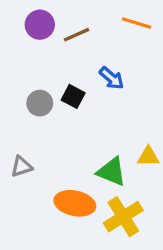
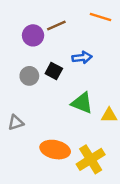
purple circle: (40, 25) -> (33, 35), moved
blue arrow: (112, 78) -> (82, 58), turned -48
green triangle: (112, 172) -> (82, 103), moved

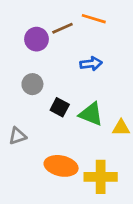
orange line: (100, 17) -> (94, 19), moved
black square: (54, 71) -> (60, 107), moved
yellow cross: (91, 159) -> (101, 177), turned 32

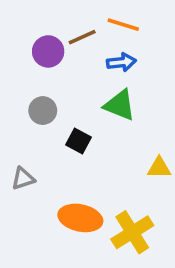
blue arrow: (91, 64) -> (122, 62), moved
green triangle: (91, 114) -> (120, 105), moved
yellow cross: (101, 177) -> (132, 232), turned -32

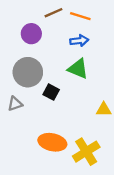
brown line: (82, 37) -> (53, 13), moved
gray circle: (43, 111) -> (28, 72), size x1.6
gray triangle: (23, 179) -> (15, 104), moved

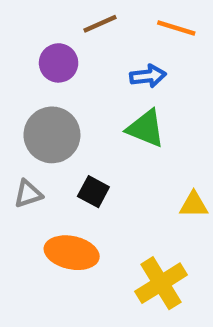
orange line: (80, 16) -> (176, 28), moved
black square: (51, 92) -> (93, 192), moved
orange ellipse: (52, 142) -> (72, 253), moved

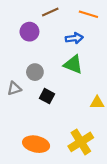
gray circle: (52, 135) -> (35, 72), moved, size x0.6
gray triangle: (28, 194) -> (14, 88), moved
orange ellipse: (72, 253) -> (36, 144), moved

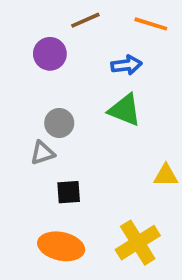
gray triangle: (14, 88) -> (42, 153), moved
black square: (47, 96) -> (69, 192), moved, turned -32

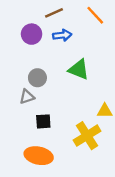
orange line: (151, 24) -> (95, 15), turned 30
blue arrow: (127, 65) -> (62, 35), moved
yellow cross: (138, 243) -> (87, 136), moved

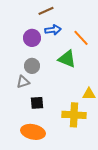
orange line: (95, 15) -> (81, 38), moved
purple circle: (32, 34) -> (32, 38), moved
yellow cross: (87, 136) -> (74, 115), turned 35

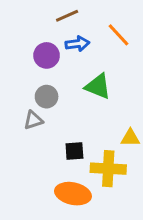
orange line: (81, 38) -> (119, 35), moved
black square: (37, 103) -> (74, 151), moved
orange ellipse: (33, 132) -> (73, 194), moved

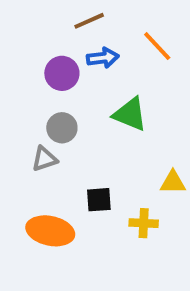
yellow cross: (108, 169) -> (144, 223), size x0.6
orange ellipse: (73, 194) -> (50, 231), moved

